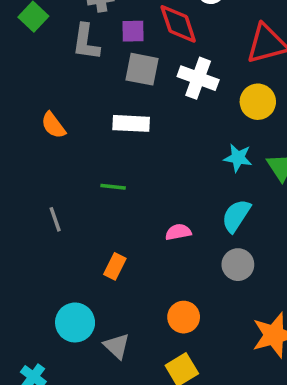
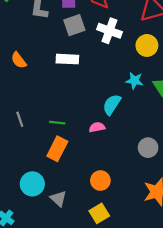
gray square: (142, 69) -> (74, 25), turned -30
green line: (113, 187) -> (57, 123), moved
cyan semicircle: (236, 216) -> (112, 104), moved
gray circle: (238, 265) -> (148, 148), moved
orange rectangle: (115, 266) -> (57, 149), size x1.5

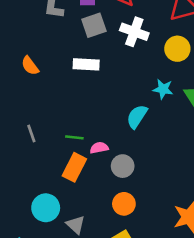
pink semicircle: (97, 127) -> (99, 148), moved
gray circle: (148, 148) -> (123, 166), moved

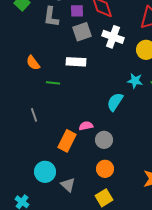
green line: (74, 137) -> (53, 83), moved

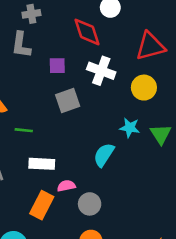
purple square: (77, 11) -> (57, 66), moved
gray square: (82, 32) -> (68, 100), moved
white rectangle: (76, 62) -> (42, 164), moved

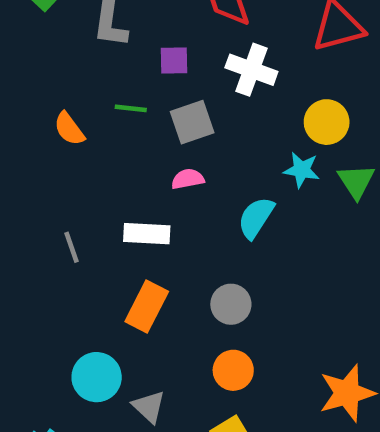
yellow circle: (144, 88) -> (327, 122), moved
green line: (24, 130) -> (131, 108), moved
pink semicircle: (66, 186) -> (188, 179), moved

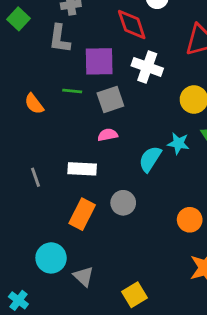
purple square: (174, 61) -> (99, 61), size x1.6
cyan star: (302, 170) -> (178, 143), moved
gray circle: (231, 304) -> (123, 203), moved
orange circle: (233, 370) -> (190, 220), moved

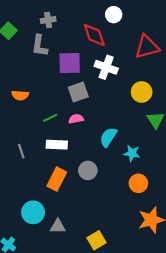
green line: (72, 91) -> (50, 118), moved, turned -32
orange semicircle: (34, 104) -> (20, 95), turned -49
cyan star: (178, 143) -> (132, 153), moved
gray triangle: (84, 276) -> (58, 226), turned -42

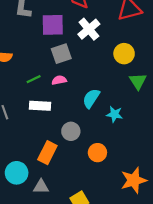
white cross: (106, 67) -> (89, 29), turned 30
orange rectangle: (57, 179) -> (47, 153), moved
orange circle: (138, 183) -> (97, 153), moved

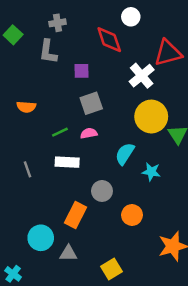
purple square: (53, 25) -> (82, 71), size x0.6
white cross: (89, 29) -> (142, 76), moved
yellow circle: (124, 54) -> (151, 117), moved, size x1.4

